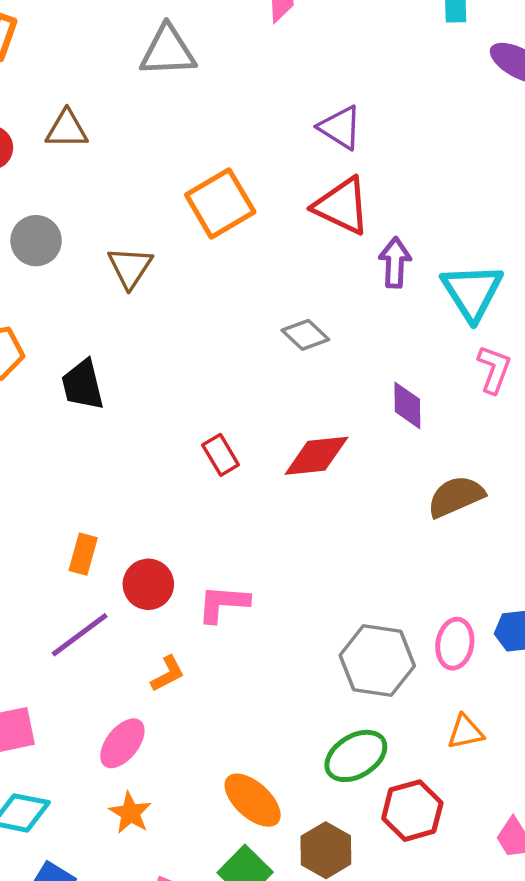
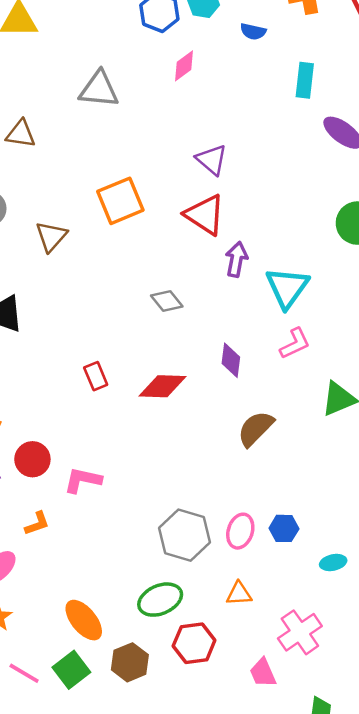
pink L-shape: (494, 369) -> (295, 344), turned 36
brown semicircle: (456, 497) -> (256, 429), turned -30

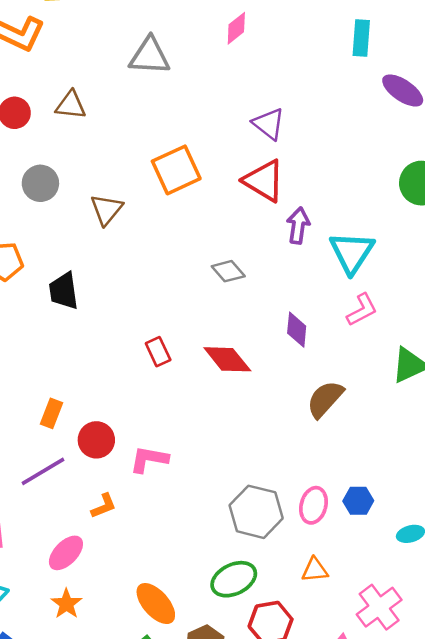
red diamond: (162, 386) -> (227, 359), turned 51

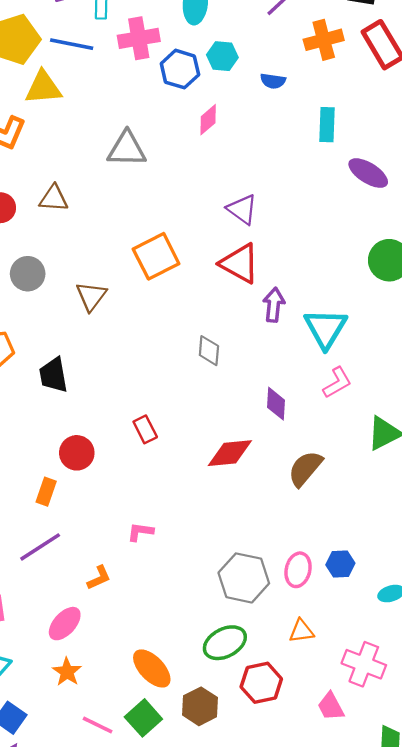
gray diamond: (228, 271) -> (209, 351), turned 48
red diamond: (227, 359) -> (230, 453), moved, turned -54
red circle: (96, 440) -> (77, 453), moved
pink L-shape: (149, 459) -> (140, 532), size x0.7
pink cross: (379, 607) -> (364, 664), turned -30

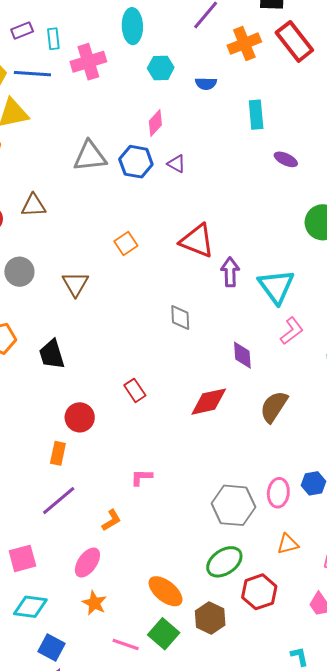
blue hexagon: (180, 69) -> (136, 162), moved
purple ellipse: (368, 173) -> (286, 159), moved, size x0.7
purple triangle: (242, 209) -> (176, 164), moved, size x0.7
orange square: (156, 256) -> (126, 243), size x0.6

